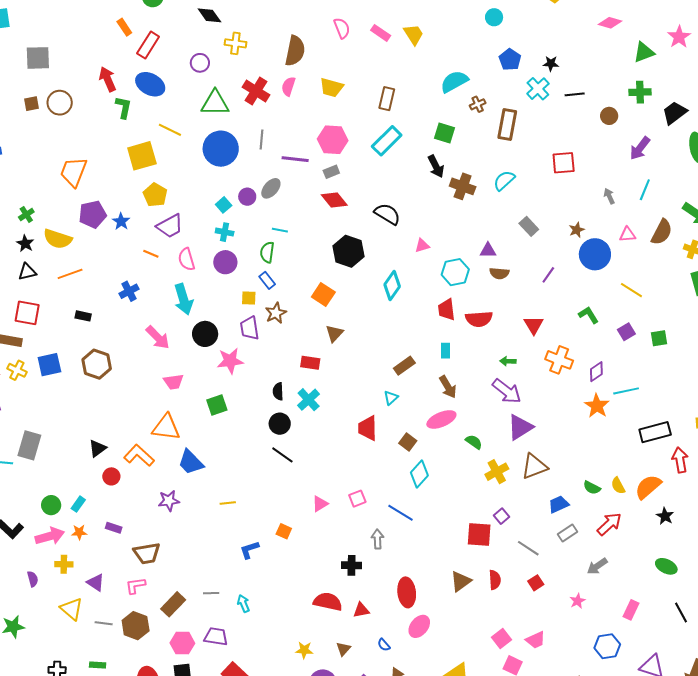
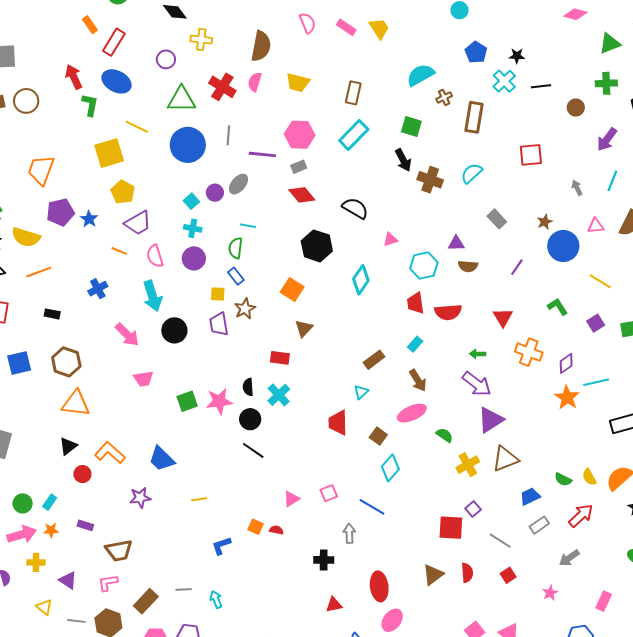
cyan rectangle: (445, 351) -> (415, 344), turned 42
pink star: (230, 361) -> (219, 401), moved
orange triangle: (166, 427) -> (76, 404), moved
red semicircle: (328, 602) -> (276, 530), moved, size x0.5
yellow triangle: (72, 609) -> (44, 607), size x0.7

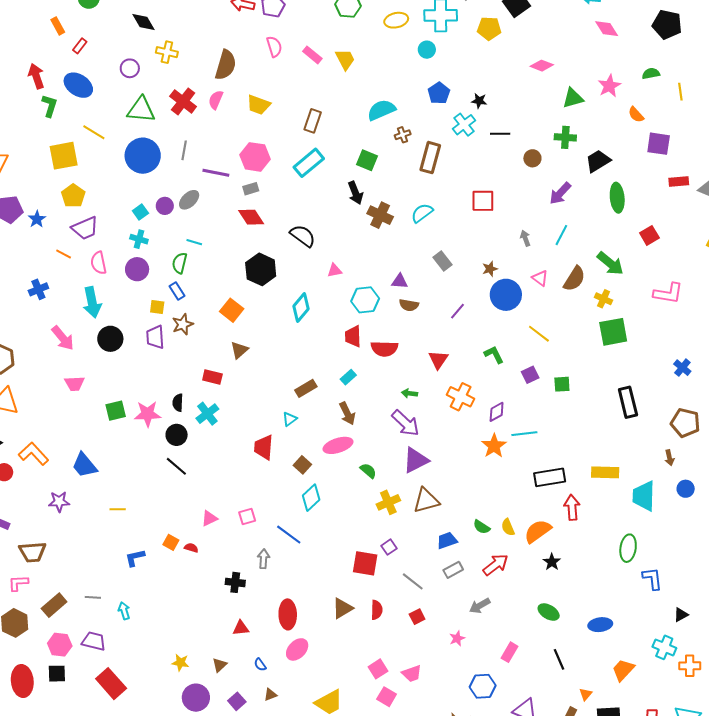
red rectangle: (114, 42) -> (80, 46), size x0.6
pink triangle: (596, 226) -> (540, 278), turned 36

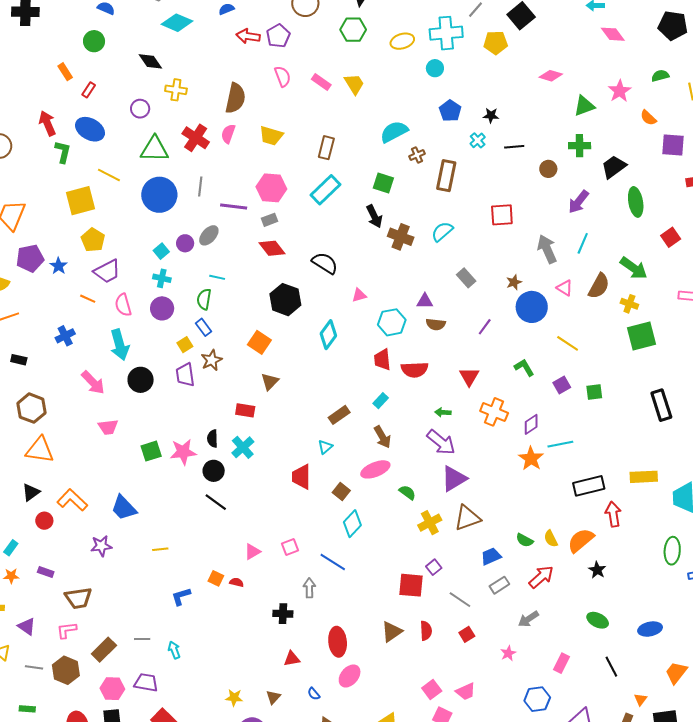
cyan cross: (464, 125) -> (478, 140), size x0.7
gray arrow: (525, 238) -> (547, 249), size x1.8
yellow square: (157, 307) -> (185, 345), turned -35

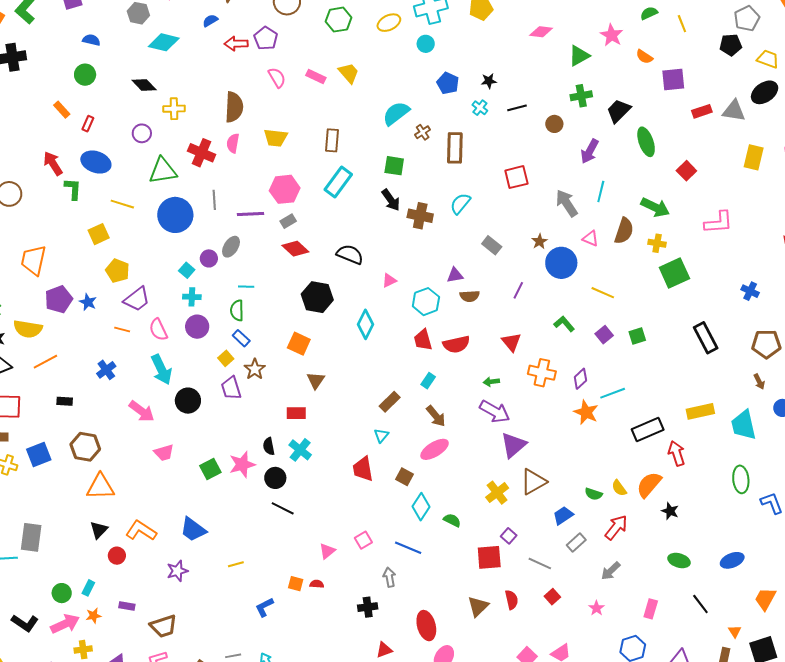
yellow square: (81, 201) -> (99, 234), size x0.7
green semicircle: (407, 492) -> (452, 520), moved

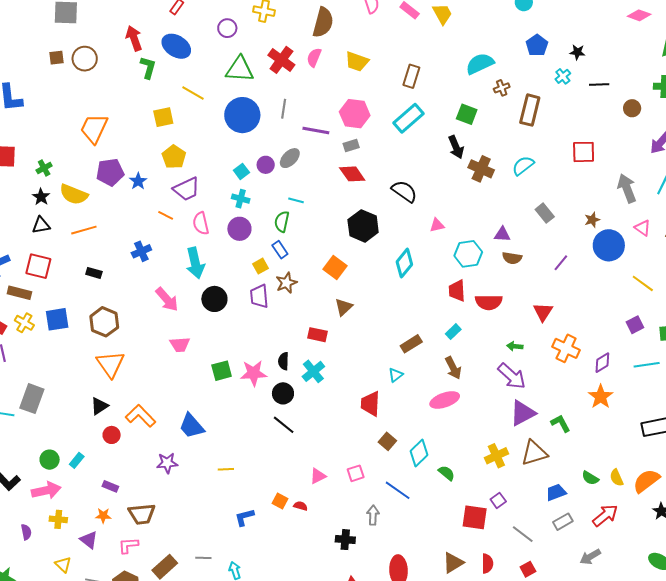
green L-shape: (564, 324) -> (561, 423), moved
cyan line: (613, 393) -> (647, 365), moved
brown square: (405, 477) -> (387, 441), moved
orange triangle: (100, 487) -> (110, 364), turned 44
orange star: (94, 616) -> (103, 516), moved

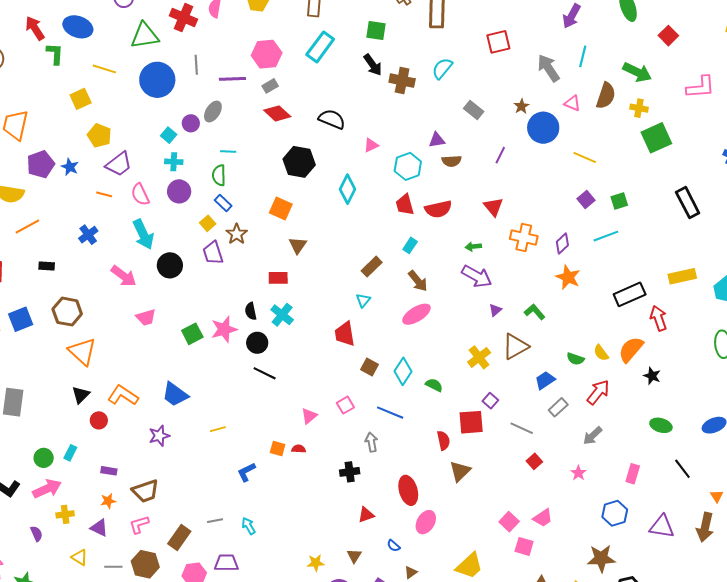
purple triangle: (523, 413) -> (495, 310), size x0.5
red semicircle: (487, 564) -> (443, 440), moved

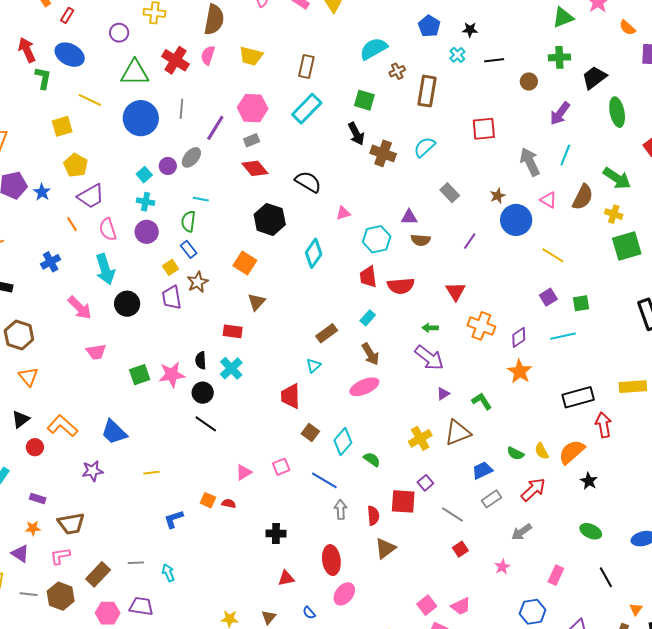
purple line: (232, 79) -> (215, 128), turned -64
orange line: (104, 194) -> (72, 224), turned 35
orange triangle: (82, 352) -> (28, 377), size x0.7
gray arrow: (371, 442) -> (341, 510), moved

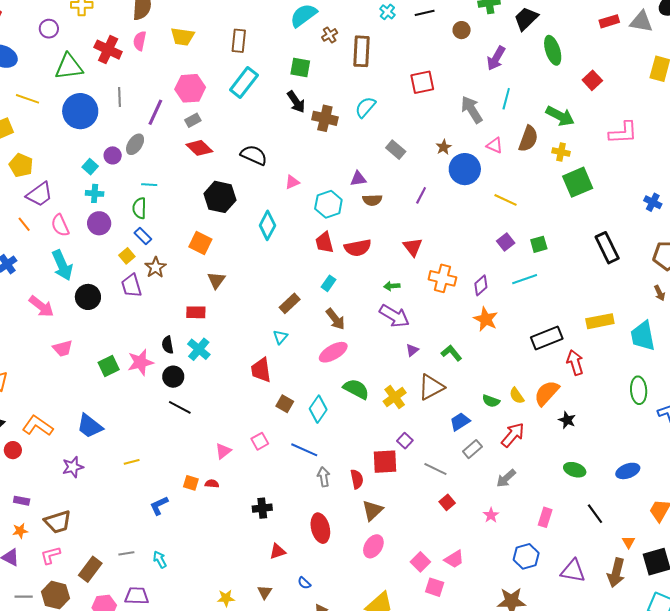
green semicircle: (372, 459) -> (356, 389), moved, size x1.5
pink ellipse: (344, 594) -> (373, 546), moved

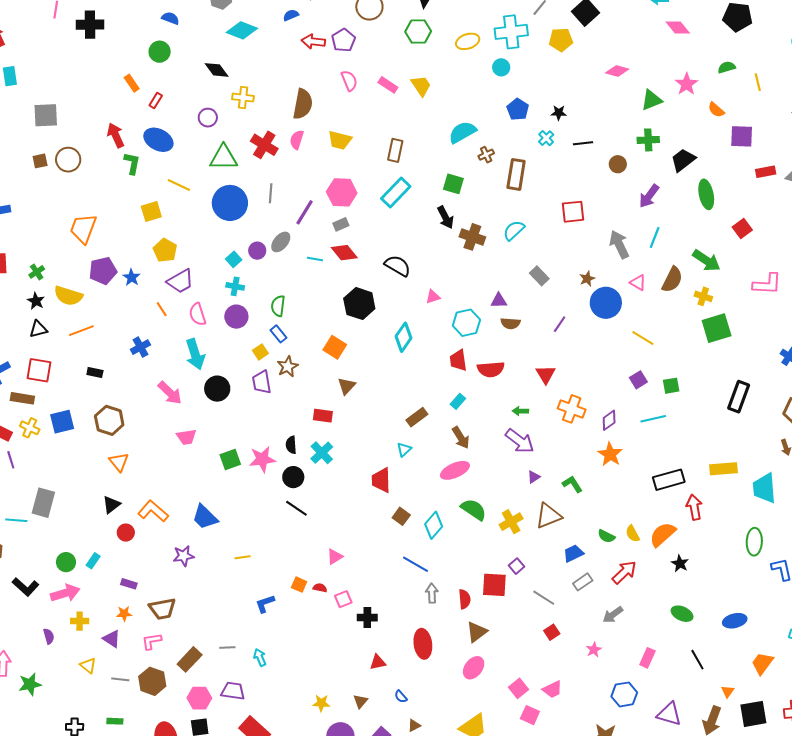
cyan line: (149, 185) -> (315, 259), moved
black rectangle: (607, 248) -> (739, 397), turned 40
pink square: (260, 441) -> (343, 599), moved

